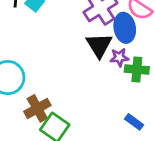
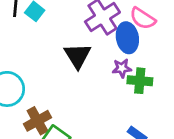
black triangle: (99, 45) -> (78, 56), moved

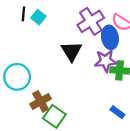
purple star: (122, 68) -> (106, 61), size x1.5

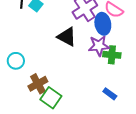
black triangle: (72, 51) -> (67, 37), turned -30
cyan circle: (17, 77) -> (16, 61), size x0.7

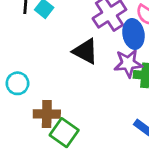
brown cross: (38, 84) -> (47, 114), turned 30

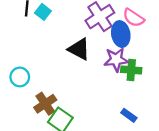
brown cross: (47, 114) -> (45, 104), turned -35

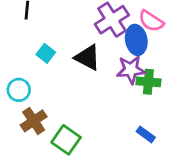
cyan square: (43, 12) -> (46, 53), moved
brown cross: (45, 104) -> (34, 121), moved

